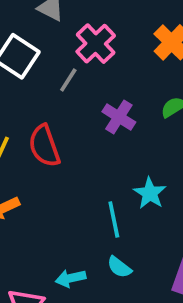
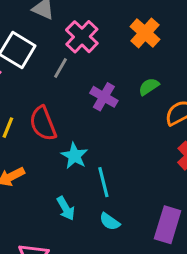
cyan star: (150, 193) -> (74, 156), moved
cyan arrow: (70, 278) -> (66, 208), moved, turned -105

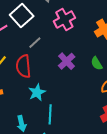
gray line: (61, 68) -> (35, 43), moved
green semicircle: (149, 87) -> (97, 63), turned -104

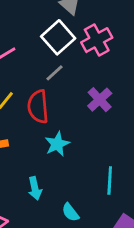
white square: (22, 15) -> (58, 37), moved
cyan line: (50, 114) -> (110, 180), moved

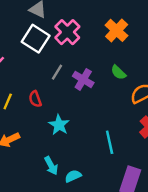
gray line: (54, 73) -> (57, 72), moved
red semicircle: (38, 107) -> (35, 99), size x0.6
cyan semicircle: (70, 212) -> (73, 176), moved, turned 119

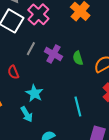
green semicircle: (118, 72) -> (78, 58), moved, turned 32
cyan arrow: (51, 166) -> (27, 114), moved

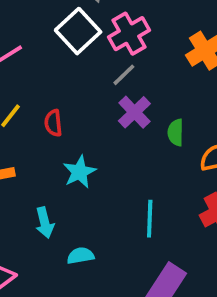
gray line: (31, 49) -> (124, 75), moved
cyan arrow: (27, 114) -> (45, 223), moved

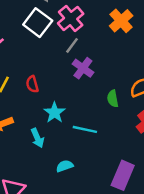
green semicircle: (176, 133) -> (113, 99), moved
cyan line: (150, 219) -> (85, 129), moved, turned -70
cyan arrow: (45, 223) -> (37, 138), moved

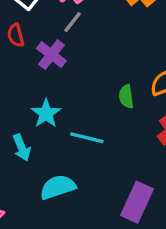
purple cross: (83, 68) -> (51, 55), moved
red semicircle: (32, 84) -> (16, 35), moved
cyan semicircle: (65, 166) -> (58, 187), size x1.5

